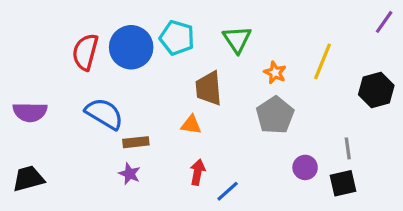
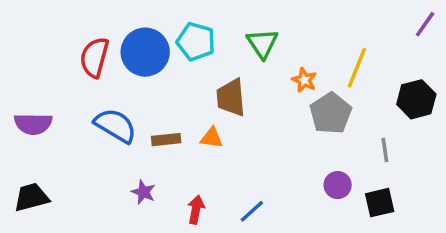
gray pentagon: (275, 115) -> (331, 113), moved
brown rectangle: (136, 142) -> (166, 140), moved
gray line: (348, 148) -> (385, 150), moved
red arrow: (198, 172) -> (196, 210), moved

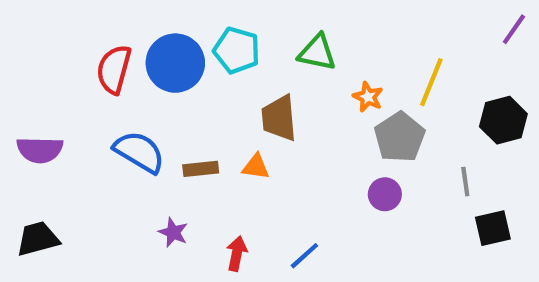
green triangle: (262, 43) -> (317, 52), turned -44
purple circle: (338, 185) -> (385, 194), moved
black square: (380, 203) -> (493, 228), moved

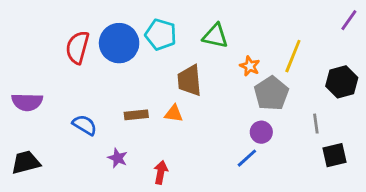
blue semicircle: (139, 152) -> (85, 125), moved, size x0.7
blue line: (304, 256) -> (247, 158), moved

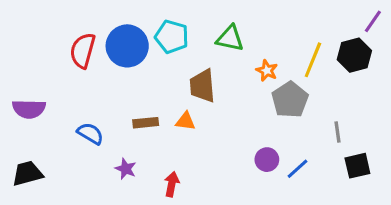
black hexagon: (342, 82) -> (354, 55), moved
purple circle: (261, 132) -> (267, 160), moved
blue line: (247, 158) -> (298, 169), moved

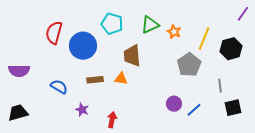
green triangle: (230, 38) -> (150, 25), turned -36
blue circle: (127, 46) -> (83, 46), moved
black hexagon: (354, 55) -> (231, 49), moved
orange star: (267, 71) -> (174, 32), moved

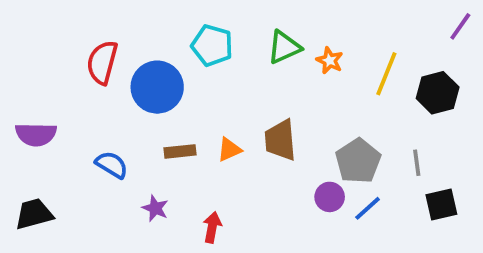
brown trapezoid: (132, 56) -> (280, 140), moved
gray pentagon: (189, 65) -> (358, 161), moved
orange triangle: (121, 79) -> (229, 150), turned -32

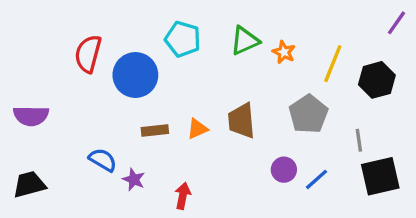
gray pentagon: (358, 161) -> (308, 114), moved
blue semicircle: (112, 165) -> (103, 160), moved
black square: (441, 205) -> (380, 176), size x1.4

